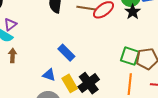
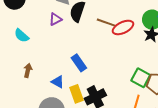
purple triangle: (10, 25) -> (55, 19), moved
brown arrow: (13, 55) -> (28, 70), moved

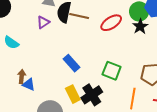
brown line: (106, 23) -> (79, 16), moved
green square: (141, 78) -> (112, 71), moved
blue triangle: (58, 82) -> (29, 84), moved

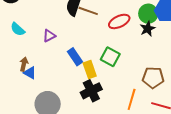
purple triangle: (43, 22) -> (49, 36), moved
green square: (112, 71) -> (110, 57), moved
yellow rectangle: (73, 94) -> (90, 69), moved

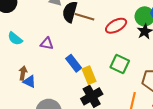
purple triangle: (49, 36) -> (47, 44), turned 40
green square: (110, 57) -> (120, 64), moved

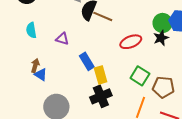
red ellipse: (116, 26) -> (131, 42), moved
cyan semicircle: (15, 39) -> (31, 30), turned 35
green square: (120, 64) -> (140, 76), moved

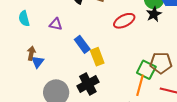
blue triangle: (41, 75) -> (38, 62), turned 40
green square: (140, 76) -> (146, 70), moved
black cross: (101, 96) -> (88, 84), moved

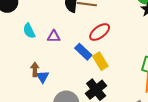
cyan semicircle: (24, 19) -> (29, 31), moved
red ellipse: (124, 21) -> (100, 32), moved

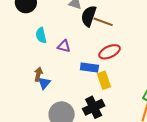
blue rectangle: (83, 52) -> (89, 67), turned -48

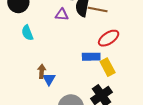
cyan semicircle: (41, 35) -> (27, 33), moved
purple triangle: (64, 46) -> (62, 15), moved

